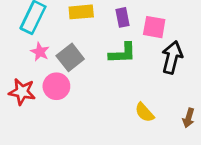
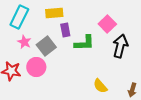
purple rectangle: (122, 17) -> (65, 30), moved
pink square: (154, 27) -> (107, 24), turned 36

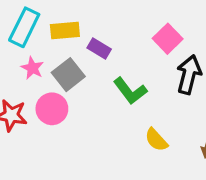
yellow rectangle: (54, 13) -> (65, 31), moved
purple rectangle: (65, 30) -> (99, 48), turned -48
green L-shape: (84, 43) -> (130, 91), moved, turned 55

